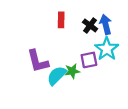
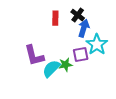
blue arrow: (106, 24) -> (84, 28), moved, turned 30
black cross: (90, 25) -> (78, 15), moved

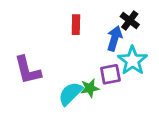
black cross: (78, 15) -> (130, 20), moved
purple L-shape: (34, 55) -> (28, 70), moved

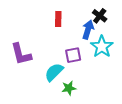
purple square: (110, 74) -> (73, 55), moved
green star: (90, 88) -> (69, 88), moved

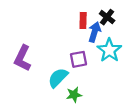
red rectangle: (58, 19) -> (83, 21), moved
purple L-shape: (21, 54) -> (23, 58), turned 40

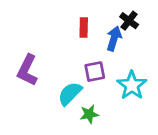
red rectangle: (83, 21) -> (84, 28), moved
cyan star: (109, 50) -> (132, 85), moved

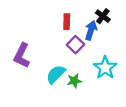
purple square: (95, 72) -> (76, 45), moved, turned -35
green star: (89, 114) -> (74, 81), moved

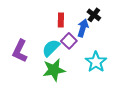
cyan semicircle: (56, 74) -> (51, 48), moved
green star: (74, 81) -> (54, 70), moved, size x1.6

